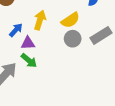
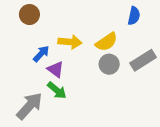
yellow arrow: (40, 20) -> (70, 42), turned 78
purple triangle: (28, 43) -> (56, 69), turned 40

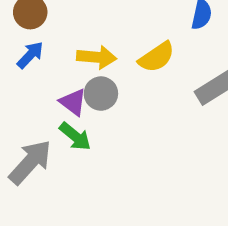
blue arrow: (41, 54) -> (30, 55), moved
gray circle: (109, 64) -> (101, 94), moved

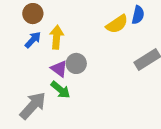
yellow arrow: (97, 57) -> (57, 37), moved, turned -90
yellow semicircle: (157, 57) -> (117, 24), moved

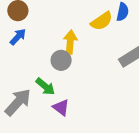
yellow arrow: (57, 37) -> (70, 42), moved
purple triangle: (59, 69) -> (61, 107), moved

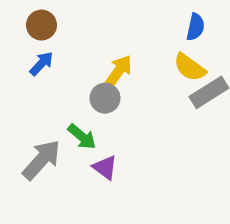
yellow semicircle: (102, 21) -> (190, 67), moved, turned 70
yellow arrow: (70, 42) -> (118, 71), turned 30

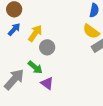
yellow arrow: (118, 71) -> (35, 33), moved

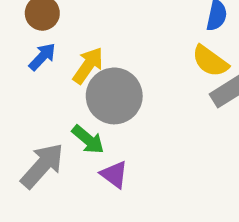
gray circle: (47, 47) -> (114, 96), size x1.6

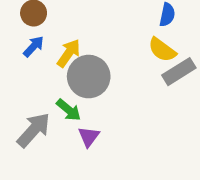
purple triangle: (114, 174) -> (89, 137), turned 30

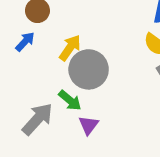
blue arrow: (34, 46) -> (25, 42), moved

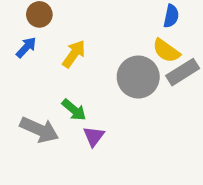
gray circle: (89, 69) -> (138, 77), moved
gray arrow: (37, 119) -> (39, 130), turned 72

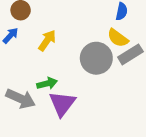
green arrow: (74, 110) -> (47, 83), turned -54
purple triangle: (94, 136) -> (62, 104), size x1.6

